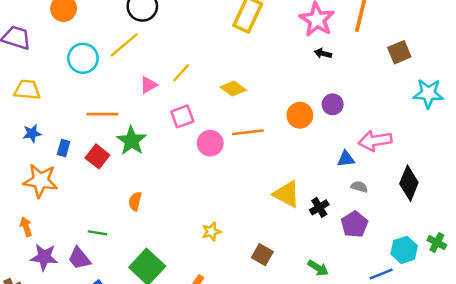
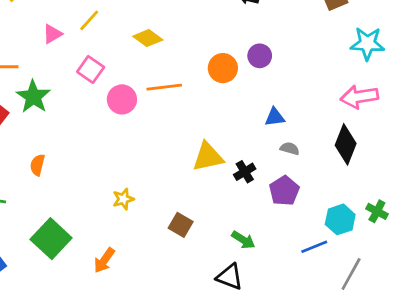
pink square: (182, 116) -> (91, 69), turned -35
pink arrow: (375, 141) -> (359, 97), moved
yellow triangle: (287, 194) -> (208, 157), turned -40

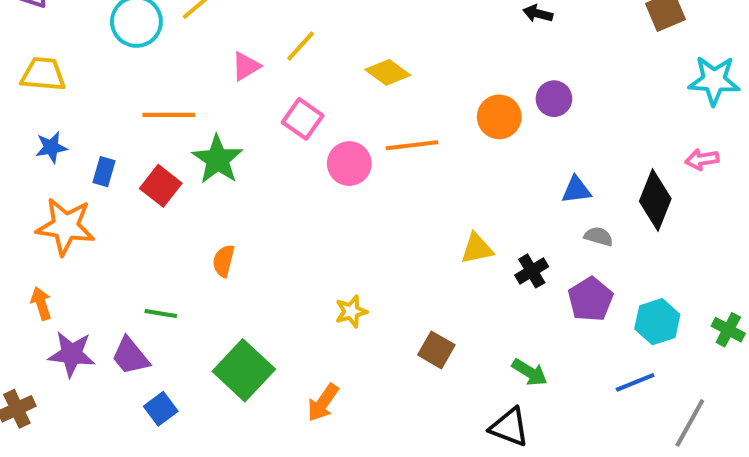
pink arrow: (359, 97) -> (702, 159), size x0.6
black diamond: (346, 144) -> (655, 200), moved
yellow triangle: (208, 157) -> (477, 249), size x0.7
cyan hexagon: (340, 219) -> (657, 322), moved

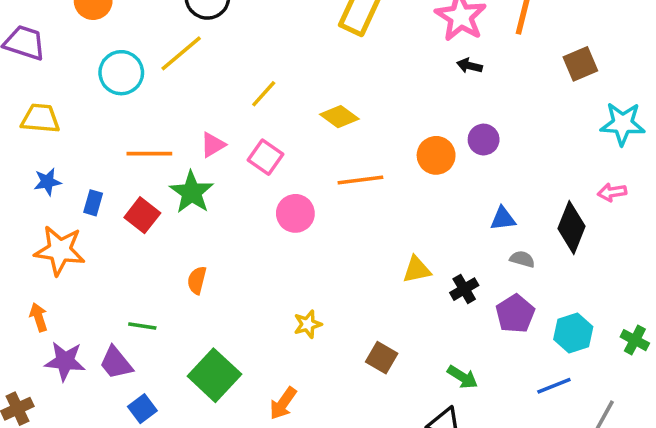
pink triangle: (246, 66) -> (213, 145), moved
pink circle: (349, 164) -> (295, 213), moved

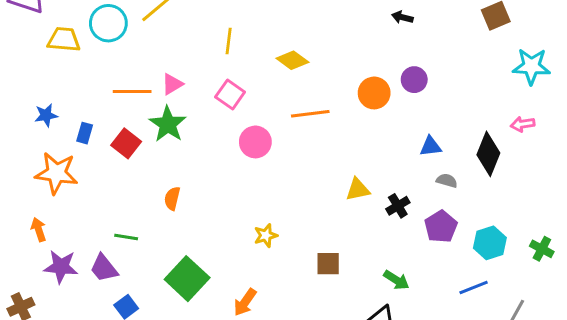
yellow line: (264, 94) -> (229, 41), turned -35
yellow trapezoid: (40, 118) -> (64, 40), moved
pink triangle: (213, 145) -> (172, 84), moved
brown square: (382, 358) -> (328, 264), turned -30

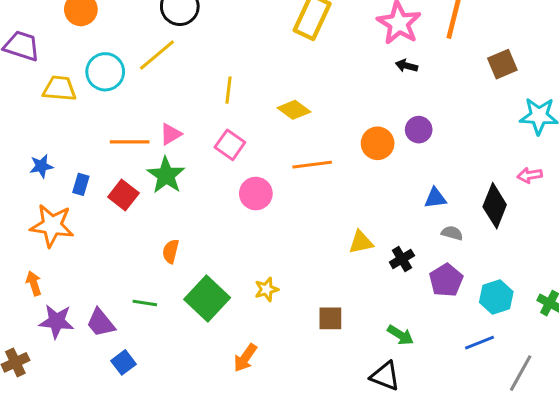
green line: (126, 237) -> (145, 303), moved
green square: (187, 279) -> (207, 299), moved

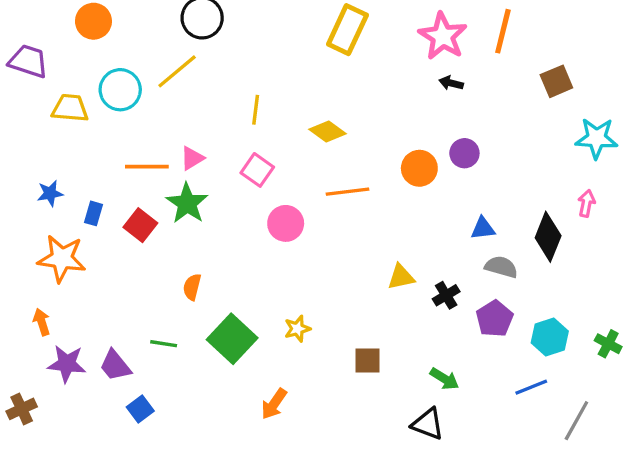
pink arrow: (530, 175) -> (586, 203), turned 110
gray semicircle: (452, 233) -> (501, 267), size x1.4

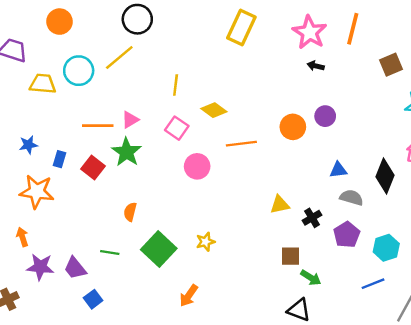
yellow diamond: (327, 131) -> (214, 110), moved
brown square: (368, 360) -> (290, 256), moved

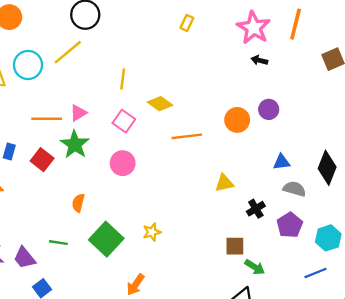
yellow rectangle: (241, 28) -> (187, 23), size x0.5
pink circle: (197, 166) -> (123, 163), moved
yellow triangle: (280, 205) -> (224, 183), moved

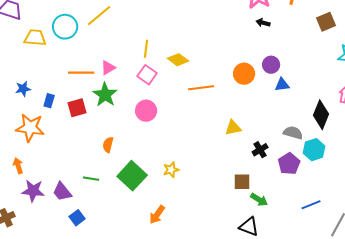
yellow line: (123, 79) -> (146, 49), moved
red square: (42, 160) -> (77, 108), turned 36
blue triangle: (282, 162) -> (282, 85), moved
cyan hexagon: (328, 238) -> (314, 150), moved

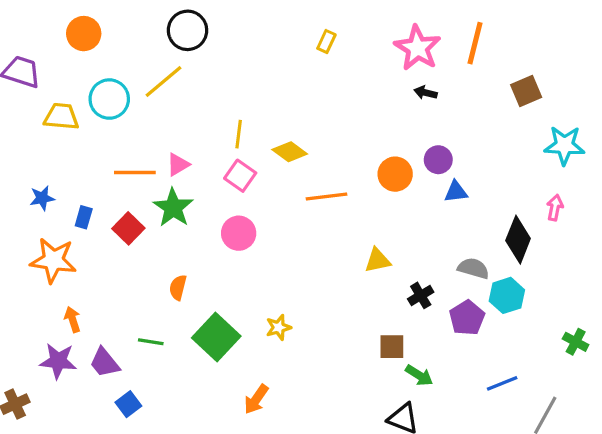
red square: (77, 108) -> (128, 228), turned -30
orange arrow: (18, 166) -> (73, 319), moved

